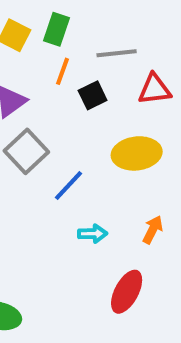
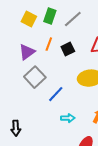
gray line: (117, 53) -> (73, 19), moved, turned -36
orange line: (62, 71) -> (49, 44), moved

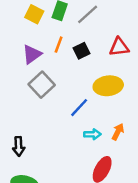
blue line: (56, 94) -> (79, 108), moved
cyan arrow: (68, 118) -> (92, 134), moved

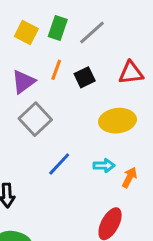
blue line: (79, 108) -> (59, 164), moved
cyan arrow: (92, 134) -> (104, 165), moved

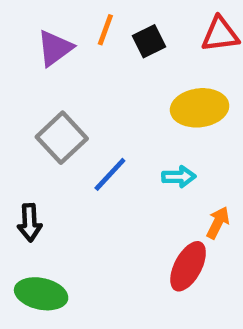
gray square: (35, 119) -> (62, 138), moved
orange arrow: (129, 177) -> (218, 223), moved

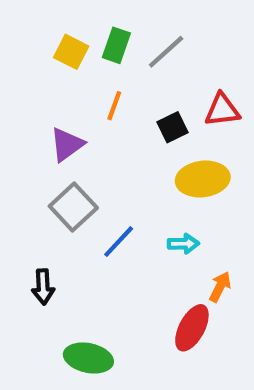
black square: (149, 41) -> (173, 127), moved
purple triangle: (55, 48) -> (67, 144), moved
green ellipse: (41, 294) -> (88, 358), moved

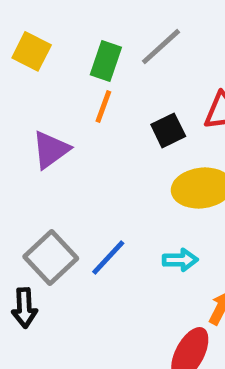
green rectangle: (116, 45) -> (106, 61), moved
yellow square: (71, 52) -> (32, 51), moved
gray square: (73, 207) -> (51, 258), moved

